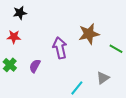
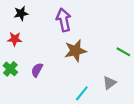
brown star: (89, 34) -> (75, 51), moved
purple arrow: (60, 48) -> (64, 20), moved

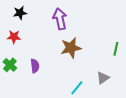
green line: (123, 52) -> (116, 49), turned 72
purple semicircle: (37, 70) -> (35, 66), turned 144

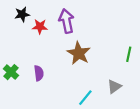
red star: (14, 37) -> (40, 27), moved
brown star: (71, 48) -> (79, 53), turned -30

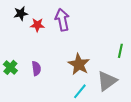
brown star: (79, 53) -> (79, 64), moved
gray triangle: (114, 87) -> (107, 81), size x1.5

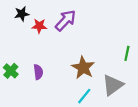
purple arrow: (62, 20) -> (66, 20), turned 55

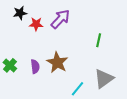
green line: (127, 53) -> (99, 40), moved
brown star: (83, 68) -> (57, 62), moved

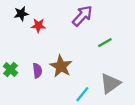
purple arrow: (60, 19) -> (82, 16), moved
green line: (99, 40) -> (105, 43), turned 48

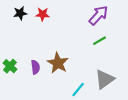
purple arrow: (82, 16) -> (98, 15), moved
red star: (38, 25) -> (43, 14), moved

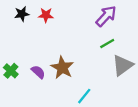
purple semicircle: (35, 67) -> (38, 72), turned -40
gray triangle: (105, 79) -> (122, 65), moved

